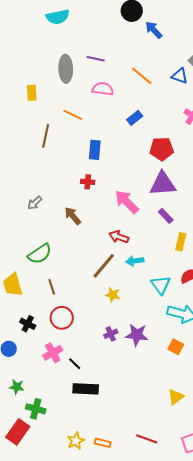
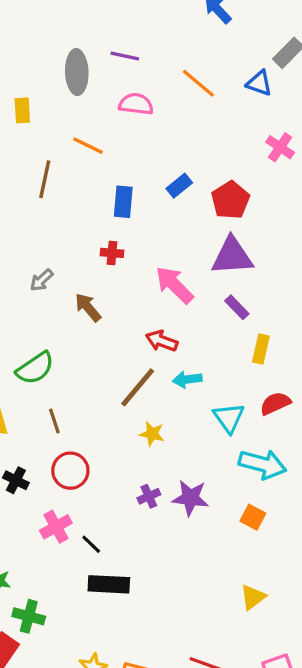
blue rectangle: (135, 118) -> (179, 186), moved
red pentagon: (162, 149) -> (230, 200), turned -30
gray arrow: (35, 203) -> (42, 280), moved

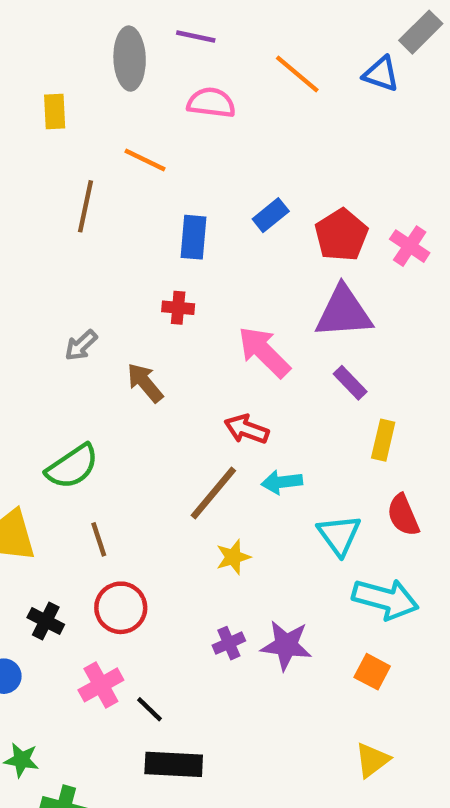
pink cross: (280, 147) -> (410, 246), moved
red semicircle: (275, 403) -> (403, 515), turned -88
yellow star: (152, 434) -> (233, 557), turned -30
yellow triangle: (253, 597) -> (372, 760), moved

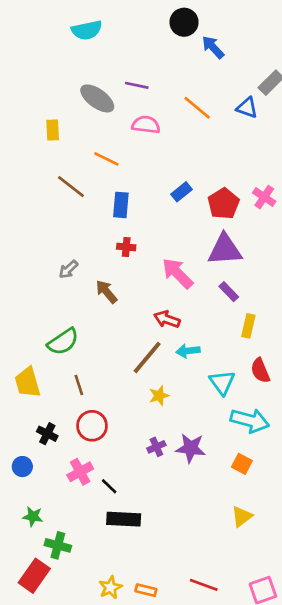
gray ellipse: (130, 59) -> (97, 98), turned -52
brown line: (85, 206) -> (71, 187), turned -64
blue rectangle: (194, 237) -> (121, 205), moved
pink cross: (410, 246) -> (264, 197), moved

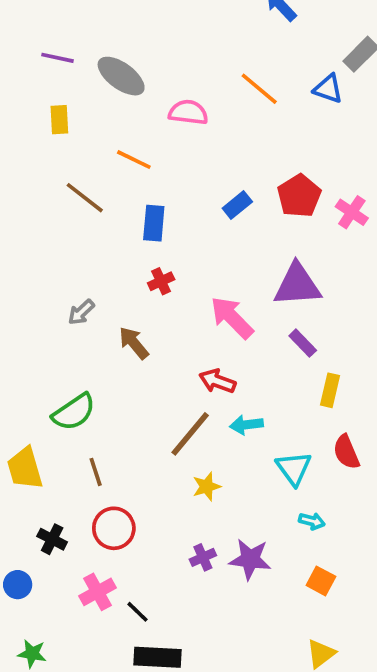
purple line: (137, 85) -> (58, 58), moved
red pentagon: (223, 204) -> (299, 196), moved
red cross: (126, 247) -> (161, 281), turned -30
cyan arrow: (250, 421) -> (312, 521), moved, size x0.5

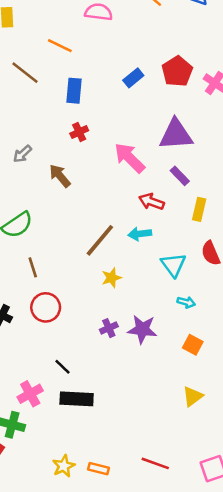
red arrow: (217, 381) -> (151, 202), moved
pink cross: (98, 592) -> (30, 394), moved

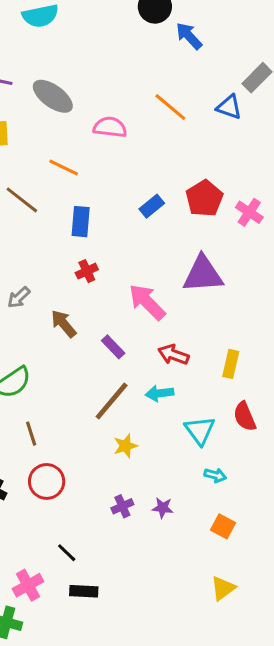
purple rectangle: (180, 176) -> (113, 347), moved
purple star: (142, 329) -> (163, 508), size x0.6
black rectangle: (77, 399) -> (84, 591), size x0.7

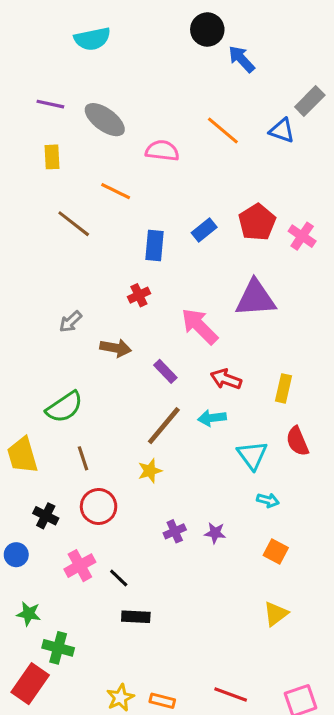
blue rectangle: (81, 222) -> (154, 245), moved
brown arrow: (64, 324) -> (116, 348), turned 140
yellow star: (125, 446) -> (150, 471), moved
pink cross: (28, 585) -> (80, 566), moved

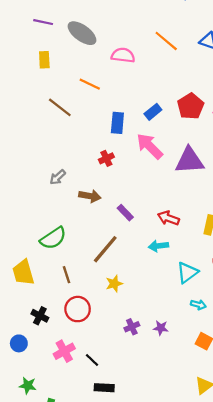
pink arrow: (200, 326) -> (150, 146), moved
brown line: (164, 426) -> (105, 249), moved
cyan triangle: (252, 455) -> (187, 272), turned 30

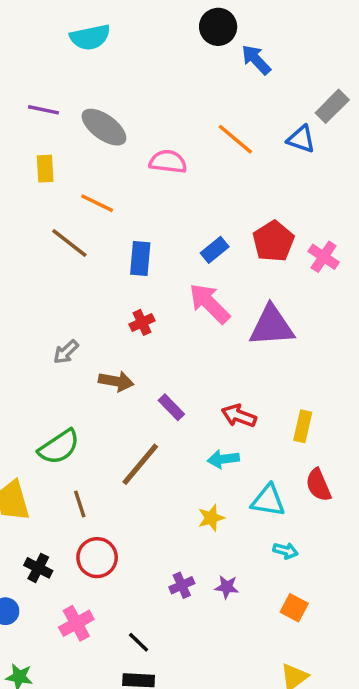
orange line: (90, 84) -> (97, 203), moved
blue rectangle: (117, 123) -> (140, 258), moved
cyan triangle: (187, 272) -> (268, 501), turned 45
yellow star: (114, 284) -> (211, 518), moved
black line: (92, 360) -> (139, 642), moved

